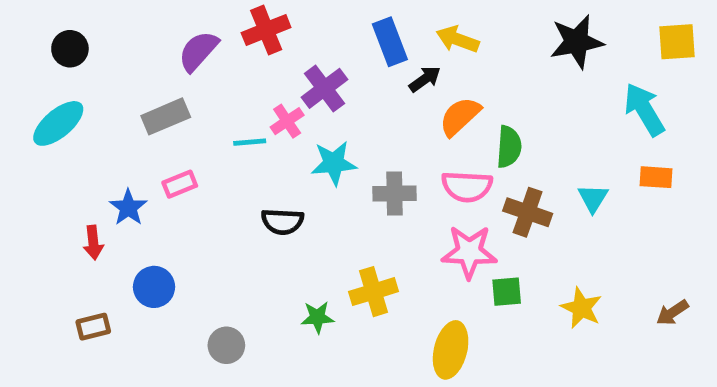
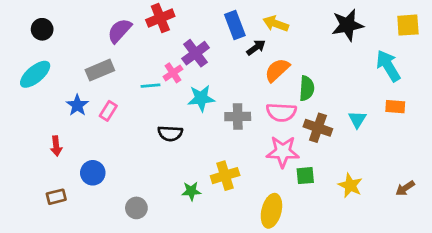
pink rectangle: (180, 184) -> (108, 111), turned -36
blue star: (128, 208) -> (77, 105), moved

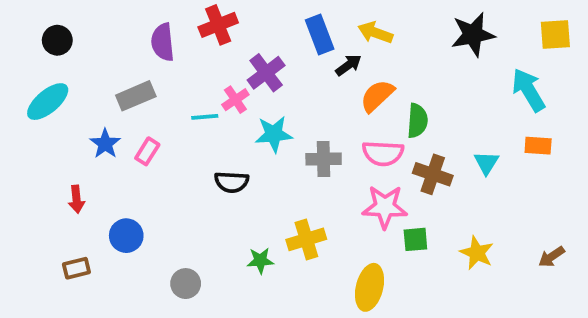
purple semicircle: (120, 31) -> (163, 42), turned -48

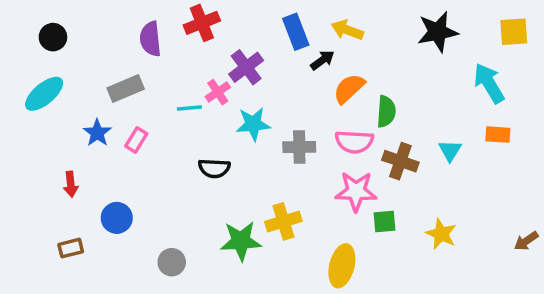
brown arrow: (551, 257) -> (526, 241), moved
green star: (260, 261) -> (241, 241), size x1.6

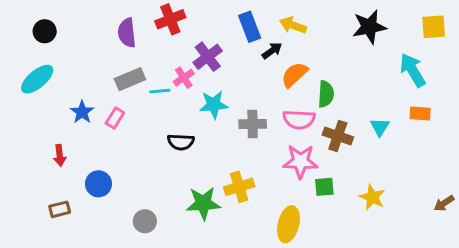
gray rectangle: (126, 89) -> (130, 79), moved

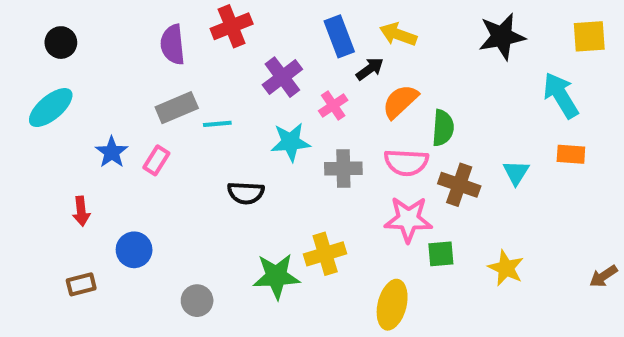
pink cross: (184, 78) -> (333, 106), moved

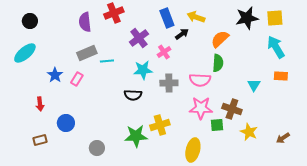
yellow square: (589, 36) -> (275, 18), moved
orange semicircle: (400, 101) -> (220, 39), moved
brown cross: (459, 185) -> (232, 109), moved
black semicircle: (246, 193) -> (133, 95), moved
brown arrow: (603, 276) -> (283, 138), moved

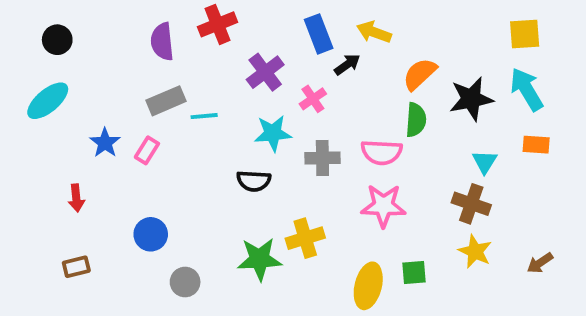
black star: (247, 18) -> (471, 99), moved
brown cross: (232, 109) -> (471, 204), moved
blue circle: (66, 123) -> (151, 234), moved
green square: (217, 125) -> (414, 272), moved

